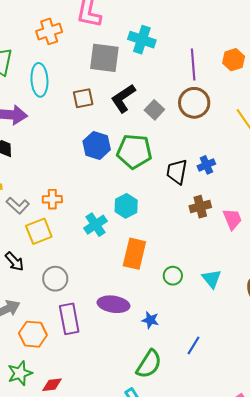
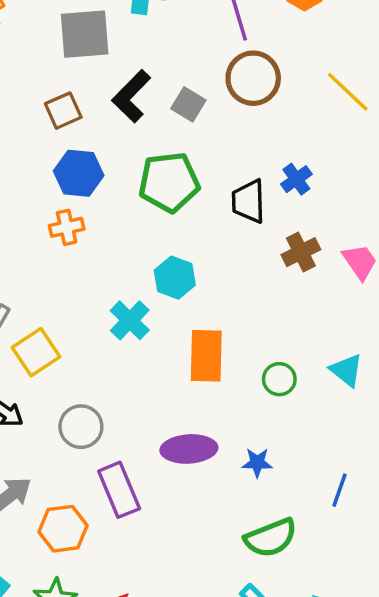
blue hexagon: (97, 145) -> (79, 173), moved
orange cross: (52, 199) -> (67, 227), moved
green semicircle: (149, 364) -> (271, 538), turned 48

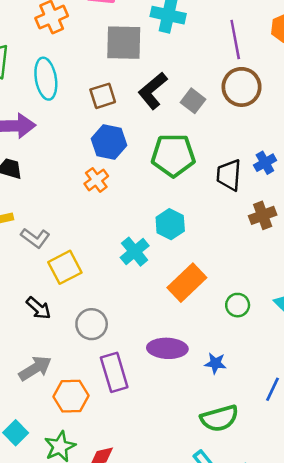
orange cross: (67, 227) -> (96, 180), turned -30
orange rectangle: (206, 356) -> (187, 283), turned 39

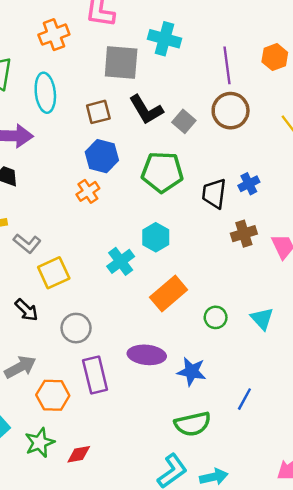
black L-shape: (153, 91) -> (146, 110), turned -84
blue star: (215, 363) -> (192, 372), size x1.4

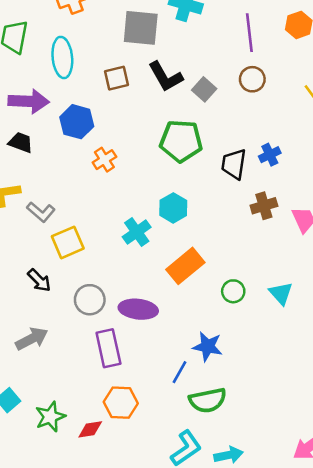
brown circle: (231, 111) -> (252, 79), size x0.7
blue hexagon: (102, 156) -> (77, 122), moved
purple ellipse: (147, 355) -> (138, 309), moved
orange hexagon: (53, 395) -> (121, 403), moved
blue line: (244, 399) -> (180, 372), moved

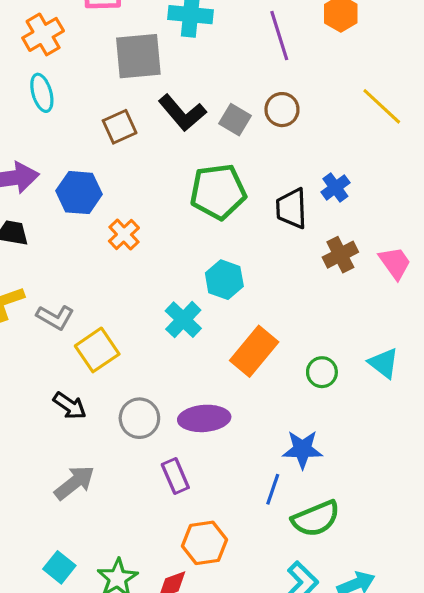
cyan ellipse: (62, 57) -> (42, 93), moved, size x0.7
brown circle: (252, 79) -> (282, 110), moved
purple rectangle: (108, 348) -> (175, 476), size x0.7

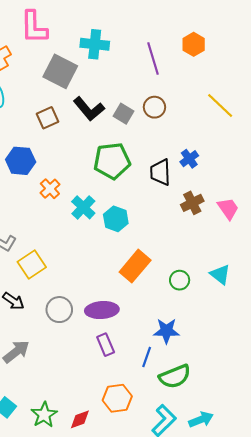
gray square: (138, 56) -> (60, 71), turned 32
cyan cross: (183, 320) -> (83, 207), moved
purple rectangle: (175, 476) -> (106, 345), moved
orange hexagon: (205, 543) -> (117, 398), moved

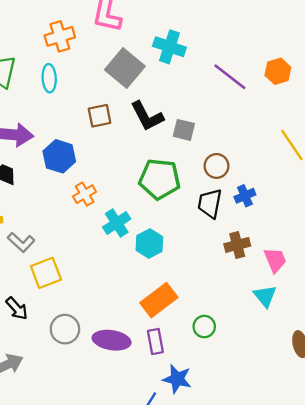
purple line: (153, 58) -> (230, 77), turned -48
brown circle: (154, 107) -> (217, 166), moved
gray square: (123, 114) -> (184, 130), turned -30
cyan triangle: (220, 274) -> (265, 296), moved
purple rectangle: (106, 345) -> (155, 341), moved

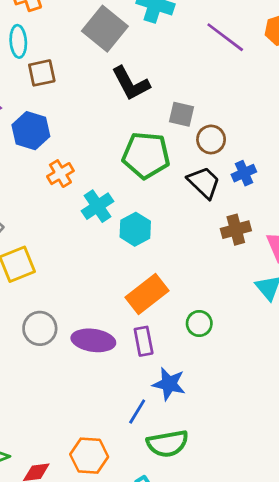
brown square: (100, 116) -> (42, 73), moved
gray square: (184, 130) -> (182, 114), moved
black trapezoid: (210, 203) -> (204, 182), turned 124

